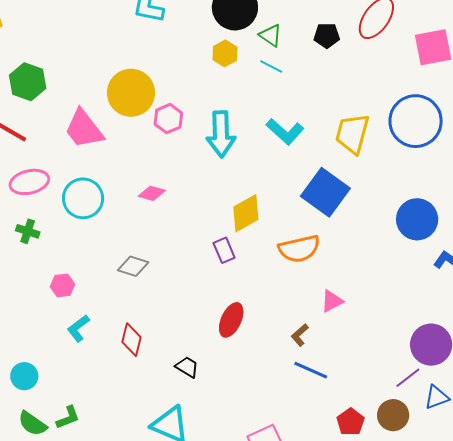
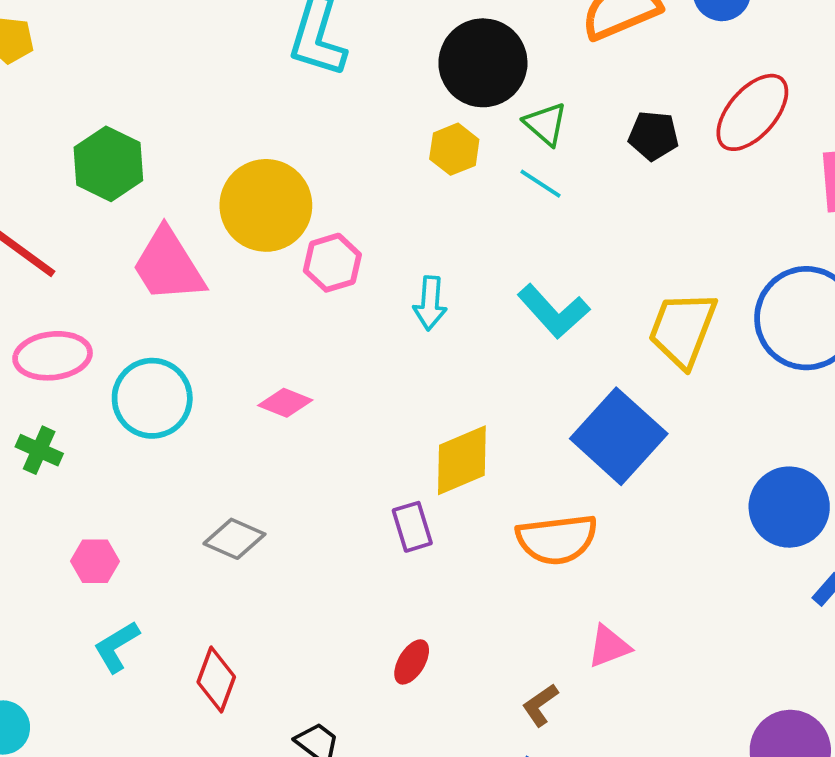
green hexagon: (28, 82) -> (108, 164), moved
cyan arrow: (221, 134) -> (430, 303), size x0.6
red ellipse: (231, 320) -> (412, 662), size x0.7

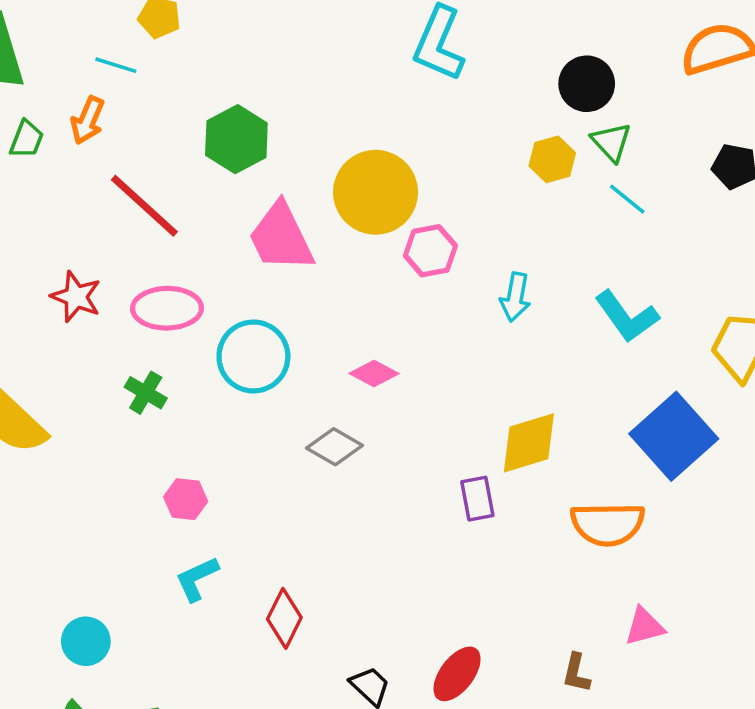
black circle: (483, 63) -> (587, 84), size x0.7
green triangle: (546, 124) -> (611, 142), moved
gray diamond: (234, 539) -> (335, 447), moved
red ellipse: (412, 662) -> (457, 674), moved, size x1.4
brown L-shape: (540, 705) -> (576, 673), turned -48

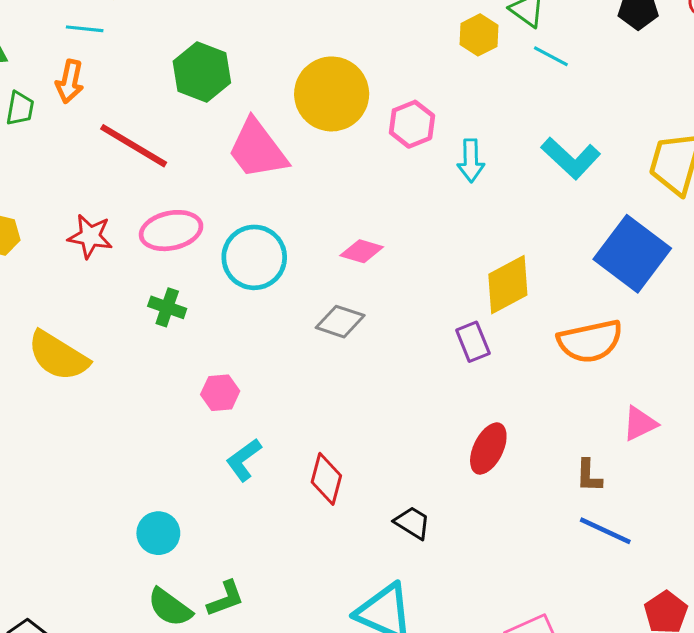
pink hexagon: (430, 251) -> (412, 124), moved
red ellipse: (457, 674) -> (488, 449), moved

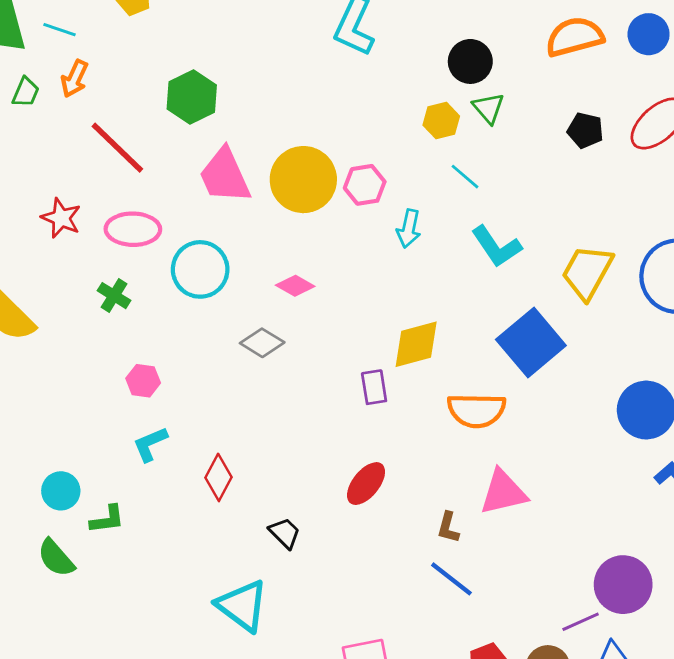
cyan line: (85, 29) -> (59, 30), moved
cyan line: (551, 56) -> (465, 177), moved
yellow circle: (332, 94) -> (303, 180), moved
pink triangle: (640, 424) -> (503, 492), size x1.5
green L-shape: (226, 599) -> (107, 519), moved

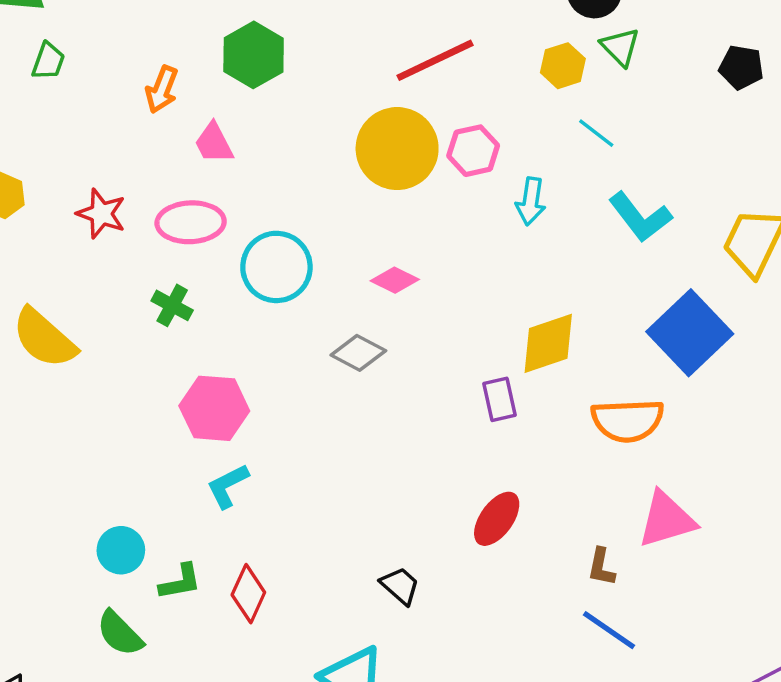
orange arrow: (74, 79) -> (162, 89), moved
red line: (117, 148) -> (435, 60), moved, turned -66
pink trapezoid: (225, 176) -> (214, 143), moved, size x0.6
pink hexagon: (143, 381) -> (214, 408), size x1.6
red diamond: (218, 477) -> (248, 594), moved

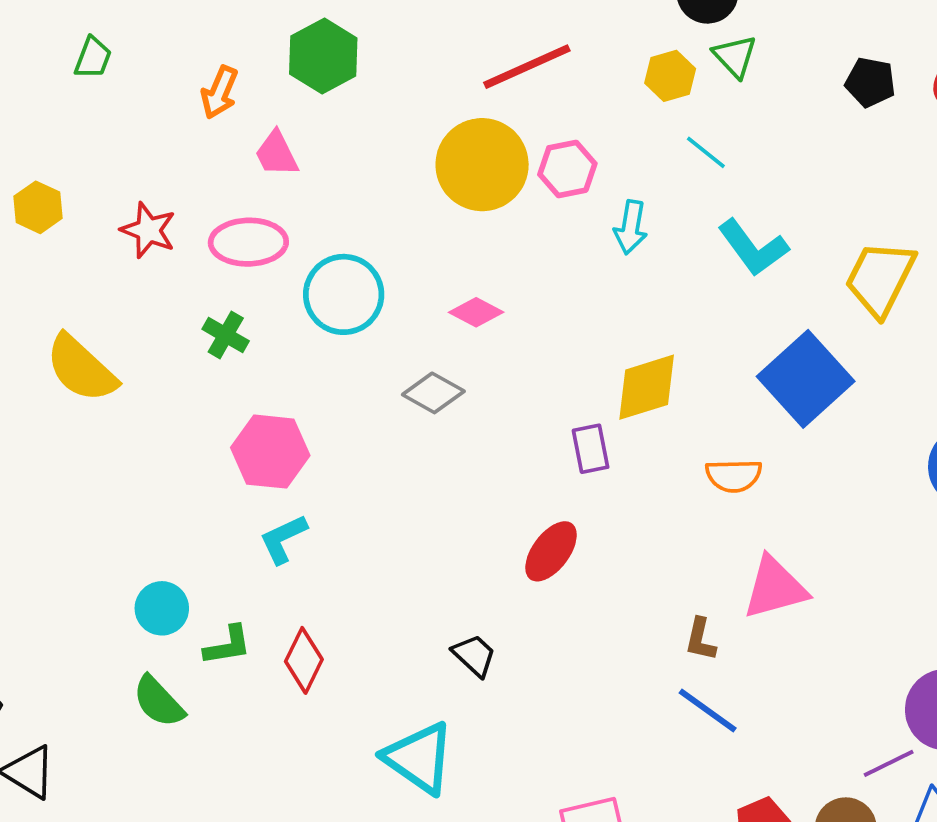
orange semicircle: (628, 420) -> (734, 476), size x0.7
red ellipse: (497, 519) -> (551, 551), moved

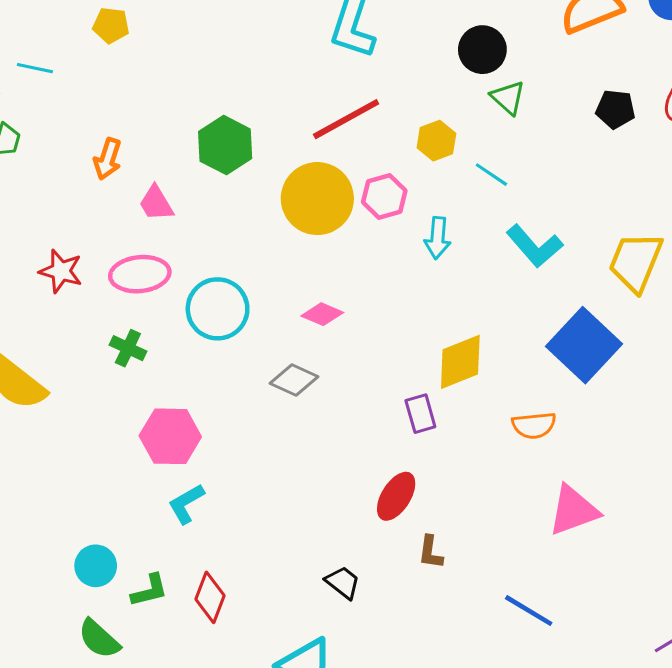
green hexagon: (323, 56) -> (225, 145), moved
yellow hexagon: (670, 76) -> (436, 141), moved
brown L-shape: (700, 639) -> (431, 552), moved

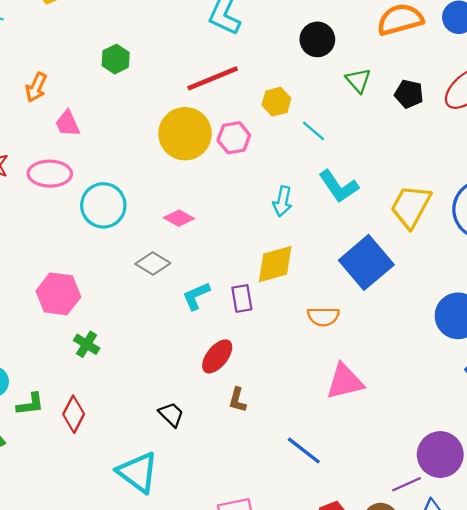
green triangle: (508, 98) -> (358, 80), moved
green hexagon: (225, 145) -> (116, 59), moved, size x0.7
cyan arrow: (437, 238) -> (282, 201), moved
green cross: (128, 348) -> (87, 344), moved
cyan L-shape: (186, 504) -> (196, 296), moved

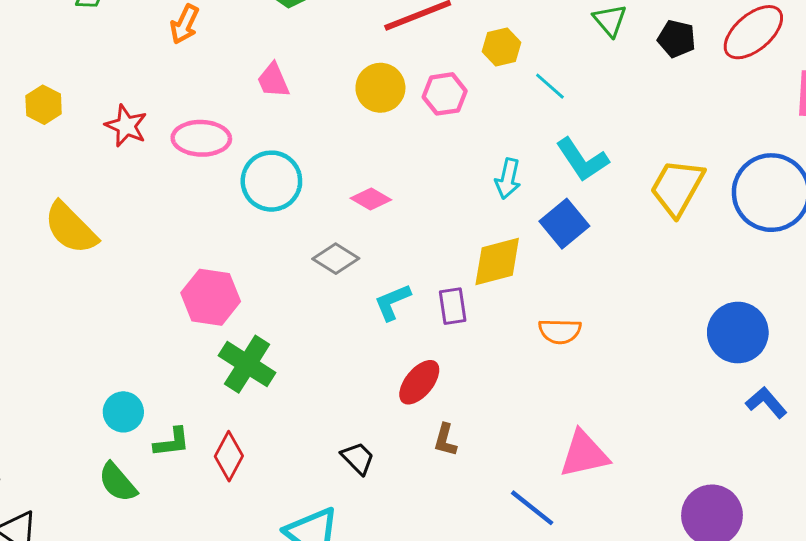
pink trapezoid: (68, 124) -> (273, 80), moved
yellow circle: (185, 134) -> (380, 88), size x0.7
blue square: (366, 262) -> (564, 224), moved, size x0.7
green cross: (87, 344) -> (247, 364), size x1.6
pink triangle: (345, 382) -> (584, 454), moved

